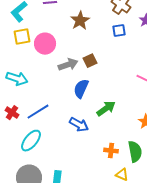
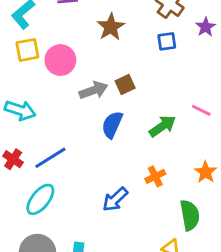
green arrow: (106, 109) -> (162, 126), moved
blue arrow: (79, 125) -> (115, 199), moved, turned 108
orange cross: (111, 151) -> (155, 176), moved, turned -32

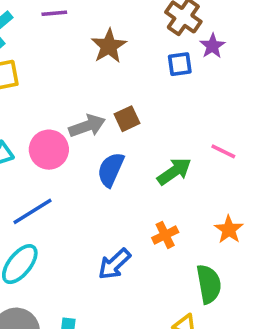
purple star: (206, 27) -> (212, 46), moved
pink circle: (60, 60) -> (49, 150), moved

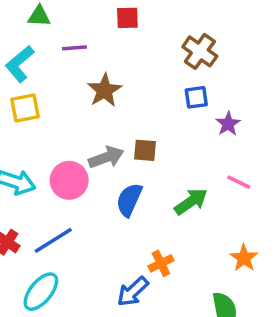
brown star: (109, 46) -> (104, 90), moved
purple star: (212, 46) -> (228, 124), moved
brown square: (127, 119) -> (145, 150), turned 30
orange cross: (165, 235) -> (161, 263), moved

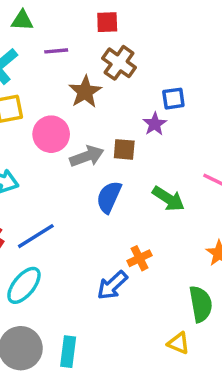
brown cross: (200, 51) -> (119, 63), moved
purple star: (228, 124) -> (155, 124), moved
pink circle: (69, 180) -> (51, 134), moved
green arrow: (191, 202) -> (168, 199), turned 68

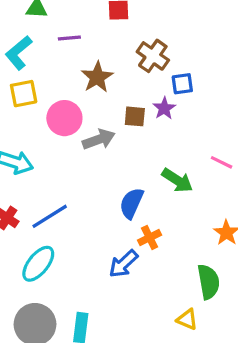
brown cross: (119, 63) -> (153, 56), moved
brown square: (124, 149) -> (135, 116), moved
blue semicircle: (109, 197) -> (132, 203), moved

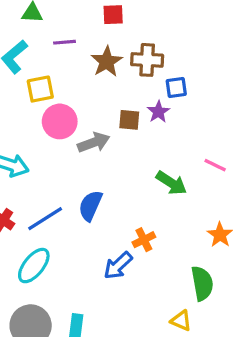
brown cross: (153, 56) -> (147, 60), turned -32
brown star: (97, 77) -> (107, 62), moved
yellow square: (24, 94) -> (40, 89), moved
blue semicircle: (132, 203) -> (90, 206), moved

